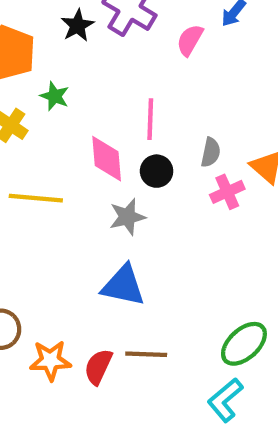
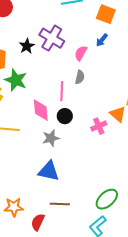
green star: (55, 96) -> (16, 80), size x1.6
gray semicircle: (211, 152) -> (80, 77), moved
red semicircle: (98, 367) -> (38, 222), moved

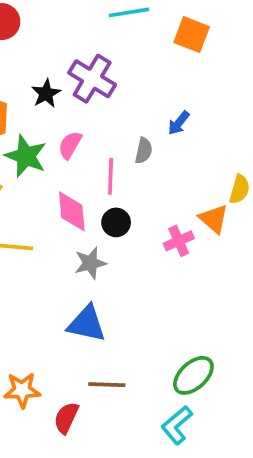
blue arrow: (102, 40) -> (179, 123), moved
pink semicircle: (81, 53) -> (70, 145), moved

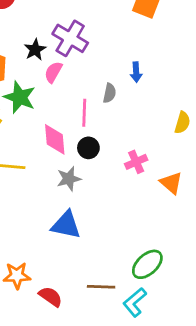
blue arrow: (179, 123) -> (136, 72), turned -42
pink semicircle: (70, 145) -> (53, 72), moved
orange triangle: (214, 219) -> (171, 183), moved
brown line: (107, 385) -> (101, 287), moved
red semicircle: (66, 418) -> (51, 297), turned 100

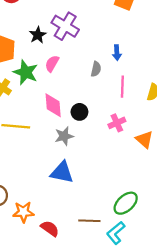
pink semicircle: (53, 72) -> (52, 64), moved
pink line: (84, 113) -> (122, 87), moved

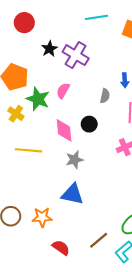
black star: (38, 35) -> (49, 49), moved
black circle: (79, 112) -> (89, 124), moved
orange star: (23, 212) -> (42, 217), moved
brown line: (89, 221) -> (99, 240), turned -42

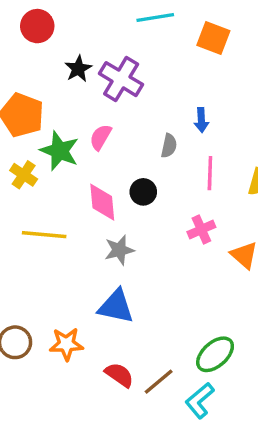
red semicircle: (61, 248) -> (119, 375), moved

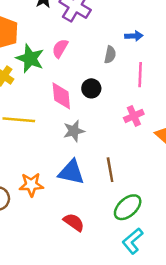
blue arrow: (201, 120) -> (134, 36), turned -90
orange star: (66, 344) -> (31, 185), moved
green ellipse: (215, 354) -> (128, 207), moved
brown line: (159, 382) -> (110, 170), moved, turned -60

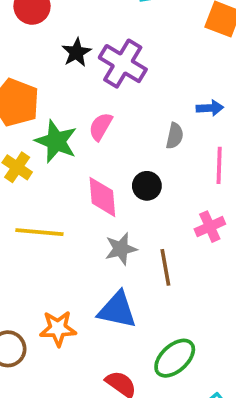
brown line: (110, 170) -> (165, 267), moved
green ellipse: (128, 207) -> (175, 358), moved

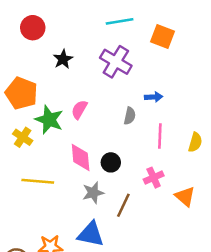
purple cross: (123, 64) -> (116, 62), moved
black circle: (147, 186) -> (111, 162), moved
brown line: (165, 267) -> (123, 205), turned 35

